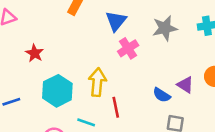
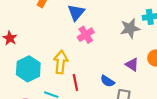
gray star: (165, 28) -> (130, 28), moved
blue semicircle: (162, 95) -> (107, 81), moved

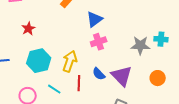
purple triangle: (132, 65) -> (122, 76), moved, size x1.6
blue semicircle: (107, 81) -> (99, 74), moved

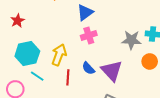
orange circle: (158, 78) -> (150, 61), moved
cyan line: (54, 89) -> (37, 76), moved

